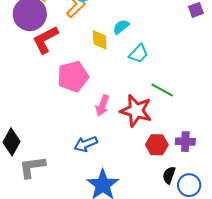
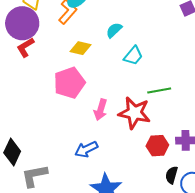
red L-shape: (45, 40) -> (25, 47), moved, size x0.7
yellow diamond: (100, 40) -> (80, 48), moved, turned -70
green line: (162, 90) -> (159, 91), turned -35

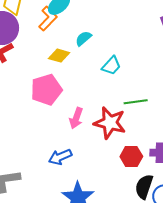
cyan semicircle: (114, 30) -> (83, 38), moved
black semicircle: (172, 175) -> (144, 187), size x1.4

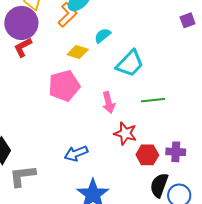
cyan trapezoid: (111, 66) -> (130, 64), size x1.4
pink arrow: (76, 118) -> (109, 103), moved, turned -35
red star: (110, 123) -> (125, 133), moved, size x0.7

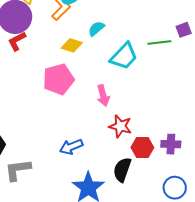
purple square: (188, 20) -> (184, 30), moved
green line: (153, 100) -> (159, 43), moved
black semicircle: (159, 185) -> (122, 170), moved

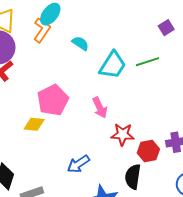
cyan semicircle: (96, 29) -> (80, 43), turned 84
green line: (159, 43) -> (147, 62), moved
yellow diamond: (72, 45) -> (34, 124), moved

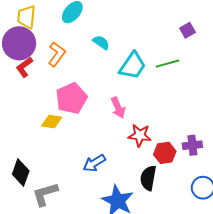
orange L-shape: (42, 30) -> (57, 54), moved

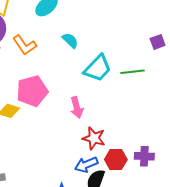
orange L-shape: (57, 54) -> (25, 45), turned 100
blue arrow: (94, 163) -> (86, 165), moved

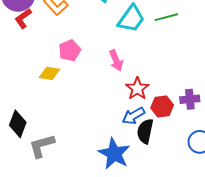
pink pentagon: (32, 91) -> (70, 50), size x0.7
red star: (94, 138) -> (137, 89), turned 30

